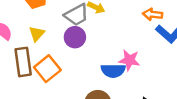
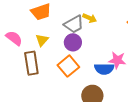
orange square: (47, 69) -> (68, 66), moved

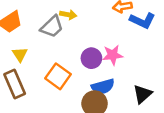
purple circle: (73, 42) -> (91, 58), moved
blue semicircle: (104, 69) -> (103, 87), moved

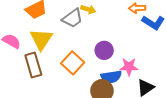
yellow triangle: (20, 54) -> (41, 39), size x1.6
pink star: (113, 55) -> (129, 67), moved

